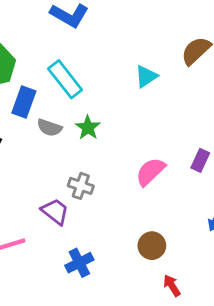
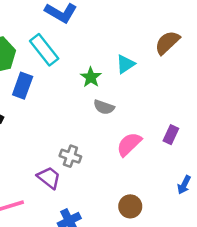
cyan rectangle: (65, 79) -> (44, 50), moved
gray semicircle: (49, 128) -> (104, 107), moved
green star: (88, 128) -> (91, 77), moved

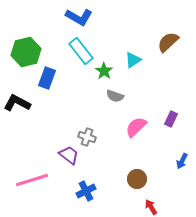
cyan rectangle: (44, 50) -> (81, 51), moved

